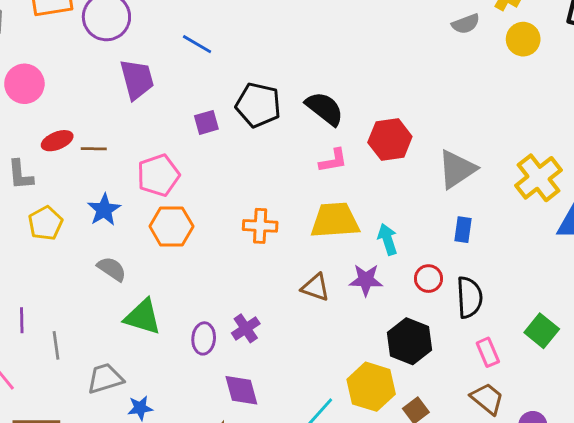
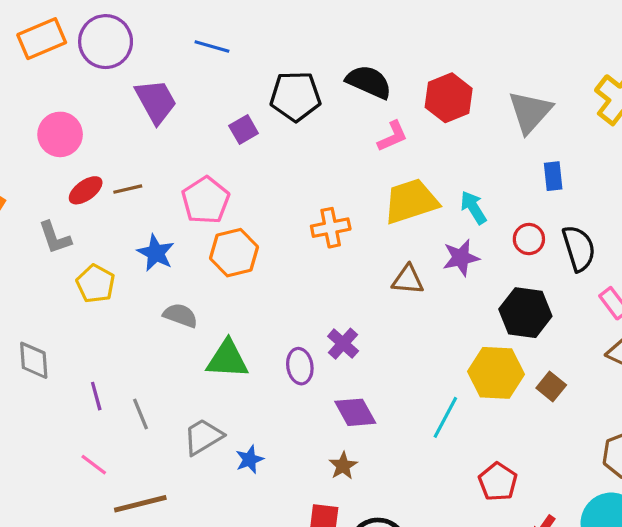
pink circle: (24, 84) -> (60, 134), moved

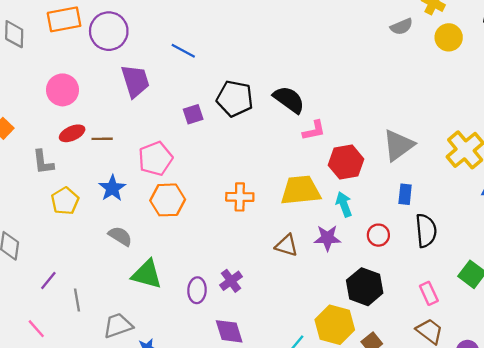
red hexagon: (449, 98) -> (346, 162), moved
pink L-shape: (393, 136) -> (314, 130), moved
black semicircle: (579, 248) -> (426, 231), moved
purple line: (96, 396) -> (48, 280), turned 42

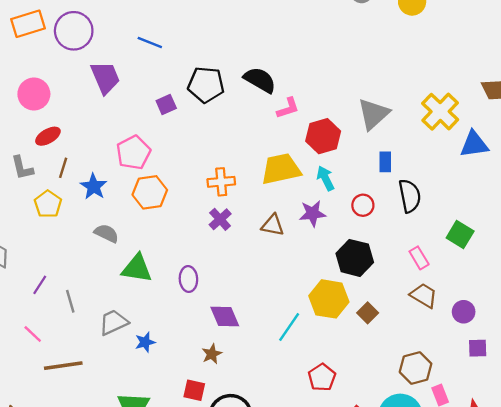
brown line: (102, 139) -> (63, 168), moved, turned -66
purple cross: (231, 281) -> (220, 219), moved

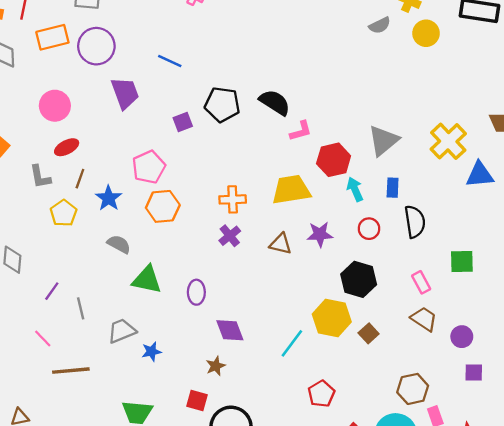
cyan arrow: (325, 178) -> (355, 189), moved
green square: (460, 235) -> (462, 261), turned -35

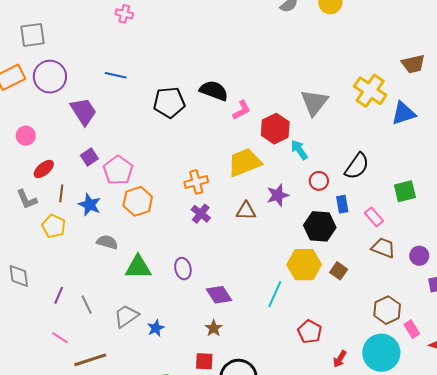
pink circle: (55, 106) -> (26, 136), size x0.7
purple square: (183, 122) -> (89, 157), moved
blue rectangle: (393, 188) -> (342, 204), moved
black semicircle: (415, 222) -> (357, 166), turned 56

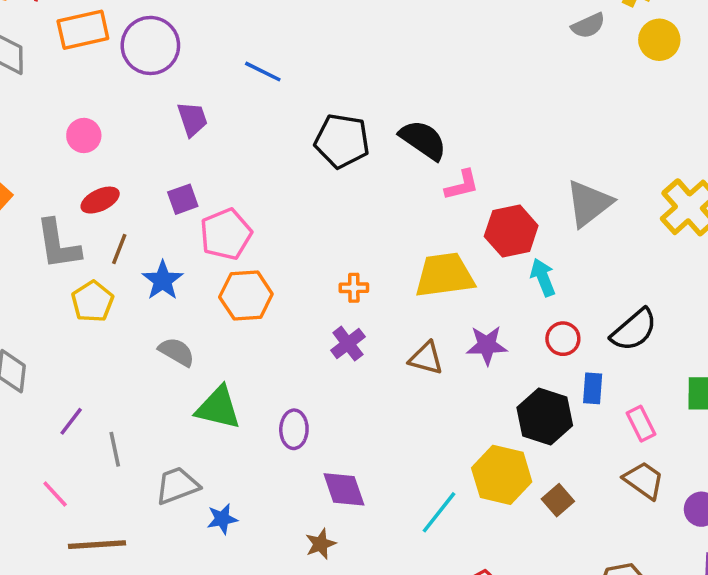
purple trapezoid: (83, 111) -> (192, 119), size x0.7
orange cross: (196, 182) -> (354, 288), size x0.7
gray L-shape: (27, 199) -> (58, 244), size x1.4

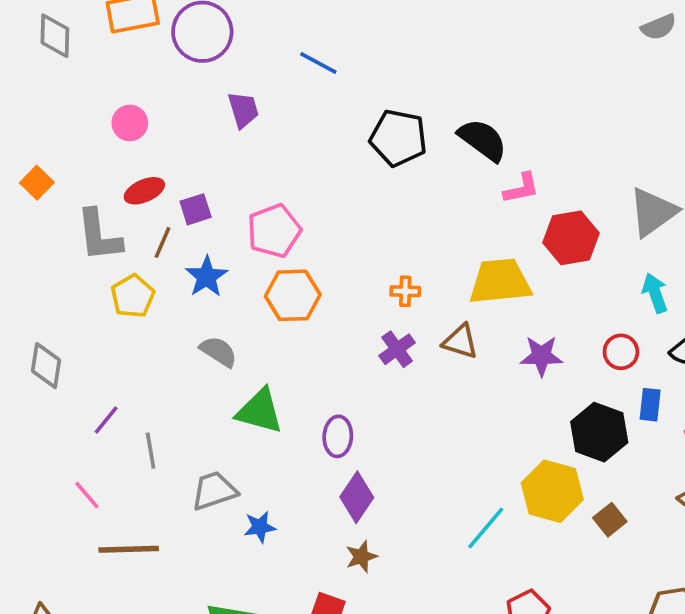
purple square: (183, 199) -> (196, 209), moved
cyan arrow: (543, 277) -> (655, 293), moved
brown triangle: (426, 358) -> (460, 341), moved
purple diamond: (344, 489) -> (357, 497), moved, turned 51

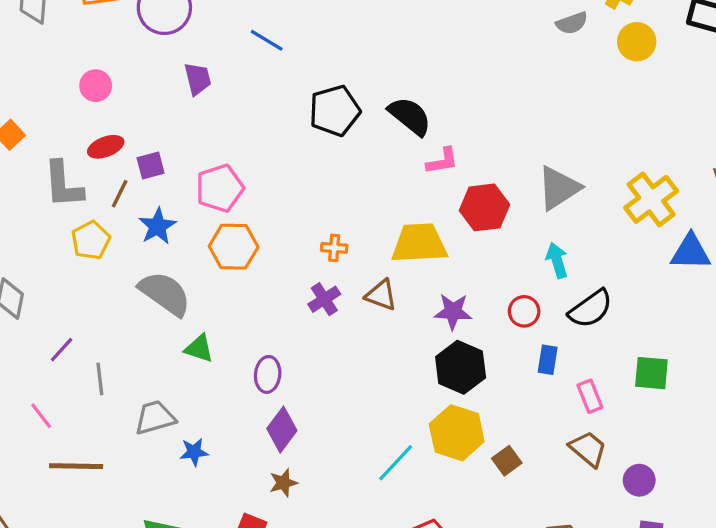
black pentagon: (398, 138) -> (335, 111), turned -30
gray semicircle: (218, 351) -> (165, 293), size x1.6
green triangle: (260, 411) -> (199, 349), size x0.7
black hexagon: (599, 432) -> (461, 367), moved

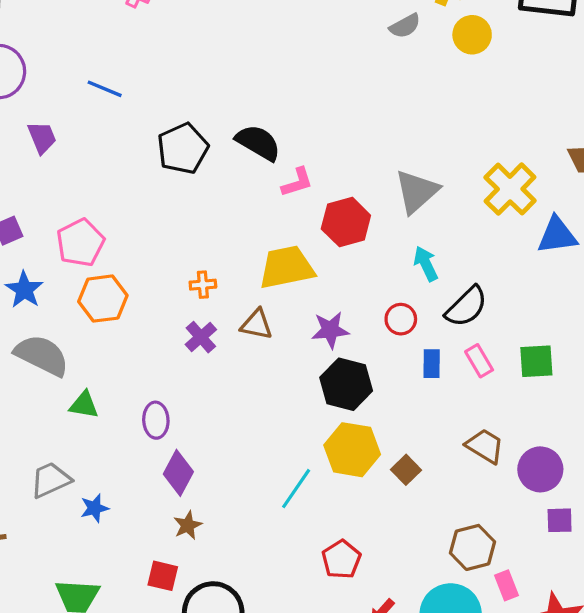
pink rectangle: (590, 396) -> (479, 361), moved
purple circle: (639, 480) -> (540, 469), size x1.4

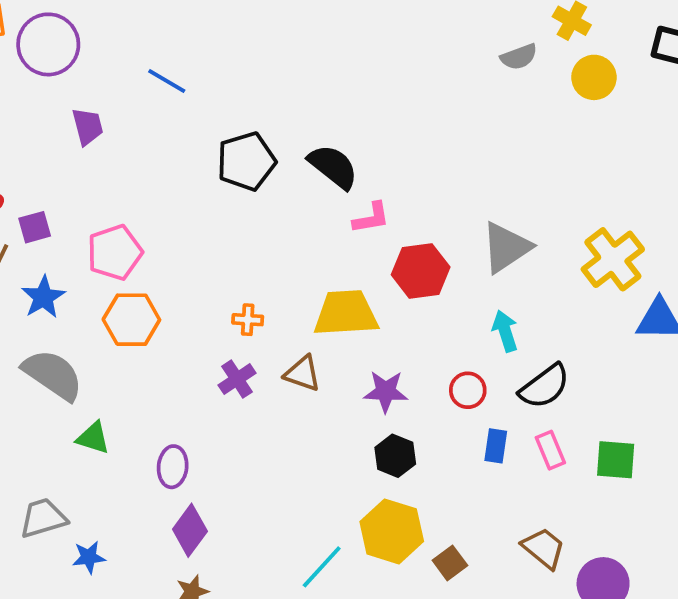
black hexagon: (346, 384) -> (395, 456), size x0.7

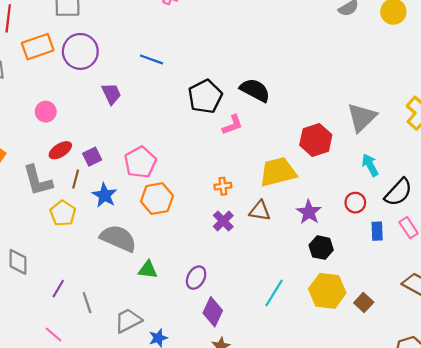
pink L-shape: (371, 218) -> (232, 125), moved
purple star: (386, 391) -> (309, 212), turned -30
purple ellipse: (173, 467) -> (196, 278), turned 35
cyan line: (322, 567) -> (274, 293), moved

